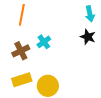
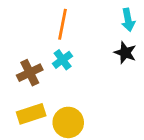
orange line: (22, 15) -> (63, 24), moved

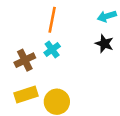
cyan arrow: (128, 20) -> (107, 16), turned 84

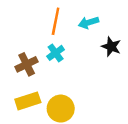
cyan arrow: (107, 16) -> (88, 23), moved

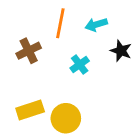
cyan cross: (56, 53) -> (80, 64), moved
brown cross: (27, 64) -> (29, 51), moved

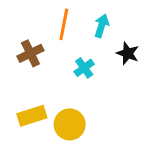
cyan arrow: (96, 25) -> (102, 26), turned 125

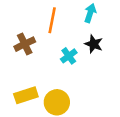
cyan arrow: (102, 26) -> (90, 13), moved
black star: (128, 53) -> (94, 44), moved

